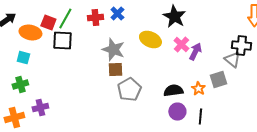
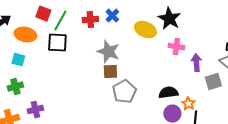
red square: (48, 22) -> (43, 14), moved
yellow ellipse: (150, 40) -> (145, 30), moved
pink cross: (181, 44) -> (176, 47), turned -35
purple arrow: (195, 52) -> (196, 63), moved, turned -30
orange star: (198, 88) -> (188, 104), moved

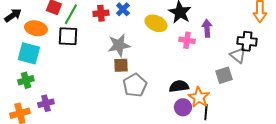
gray star: (108, 52) -> (119, 45), turned -30
cyan square: (18, 60) -> (29, 53), size x1.6
purple arrow: (196, 63) -> (207, 28), moved
orange star: (188, 104) -> (199, 97), size x1.5

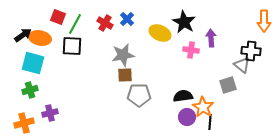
red cross: (101, 13) -> (105, 23), turned 35
black arrow: (13, 15) -> (23, 35), moved
gray pentagon: (135, 85) -> (139, 95), turned 30

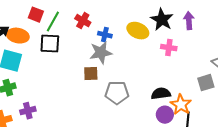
blue cross: (127, 19) -> (105, 35), moved, turned -32
purple arrow: (211, 38) -> (189, 21), moved
brown square: (125, 75) -> (91, 74), moved

